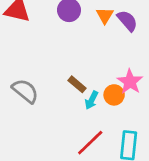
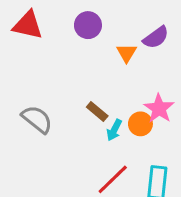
orange triangle: (105, 15) -> (127, 53), moved
purple semicircle: (127, 21) -> (156, 37), turned 95

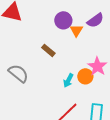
purple circle: (88, 25) -> (63, 20), moved
brown rectangle: (97, 112) -> (48, 50), moved

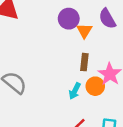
purple semicircle: (95, 20) -> (107, 19), turned 96
brown rectangle: (48, 50) -> (84, 62), moved, turned 56

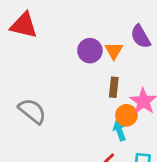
purple circle: (69, 19) -> (90, 51), moved
cyan arrow: (75, 91) -> (119, 131), moved, turned 133

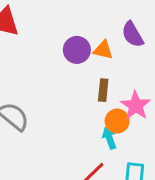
orange triangle: (114, 51) -> (103, 50), turned -48

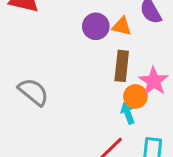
brown rectangle: (103, 90) -> (122, 66), size x1.4

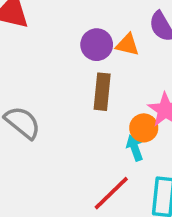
brown rectangle: (122, 66) -> (102, 92), moved

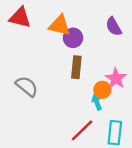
orange triangle: (127, 45) -> (59, 25), moved, size x1.5

